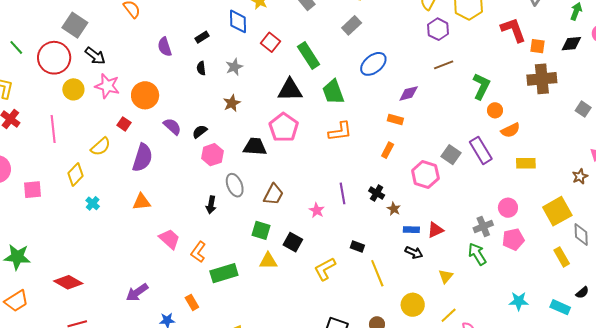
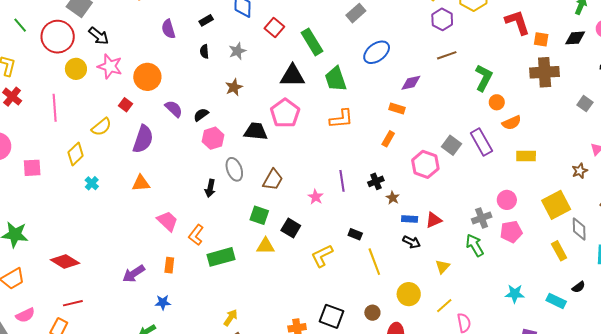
black cross: (377, 193) -> (376, 181), turned 35
orange rectangle: (192, 302) -> (169, 265), moved, turned 35

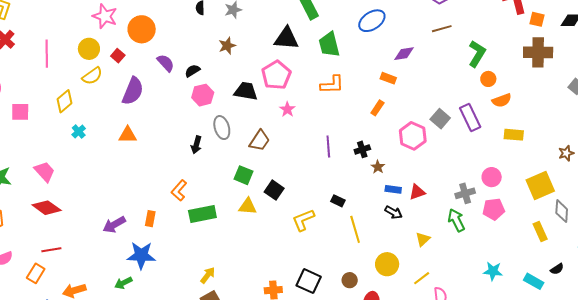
yellow circle: (76, 69) -> (89, 49), moved
pink star: (316, 197) -> (287, 109), moved
pink trapezoid: (167, 221) -> (45, 172), moved
blue star: (163, 302) -> (141, 255), size x1.8

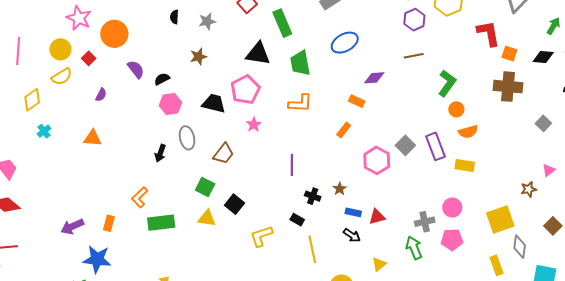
purple semicircle: (133, 91) -> (101, 95), size x0.5
yellow rectangle: (514, 135) -> (465, 166), moved
black cross: (362, 149) -> (313, 196), moved, turned 35

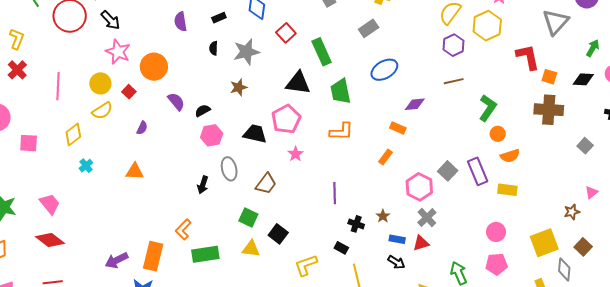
gray star: (207, 21) -> (246, 52), size x1.5
gray cross: (425, 222) -> (427, 218), moved, turned -30
orange rectangle: (109, 223) -> (153, 256), size x1.8
brown square: (553, 226) -> (583, 247), moved

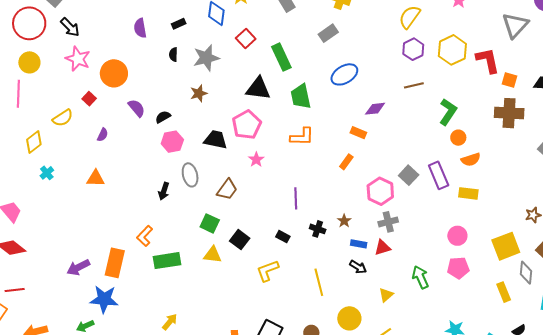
yellow hexagon: (487, 26) -> (452, 50), moved
yellow circle: (100, 83) -> (29, 62), moved
gray cross: (427, 218) -> (388, 222), turned 30
black rectangle: (341, 248) -> (283, 237), moved

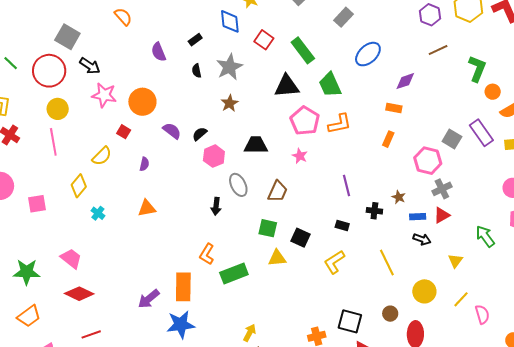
pink pentagon: (247, 125) -> (305, 121), moved

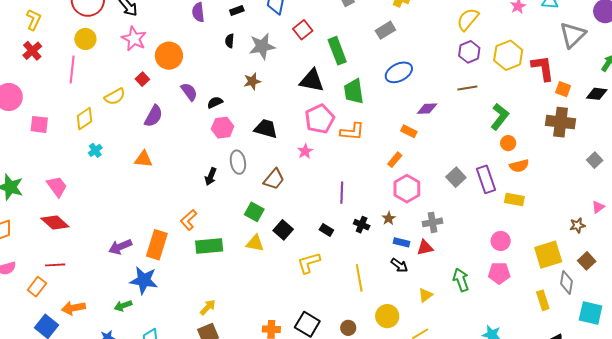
pink hexagon: (428, 161) -> (407, 189), moved
purple semicircle: (144, 164) -> (153, 116), size x1.6

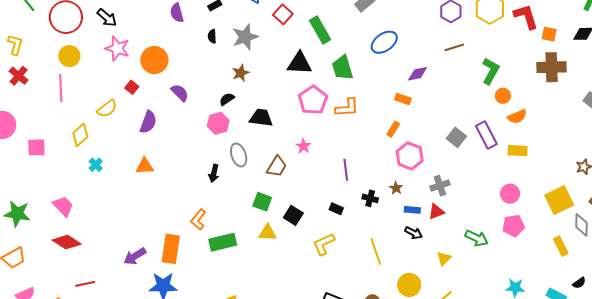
black semicircle: (215, 102) -> (227, 99), moved
pink star: (305, 151) -> (303, 146), moved
red line: (55, 265) -> (85, 284), moved
green arrow: (461, 280) -> (477, 238), turned 145

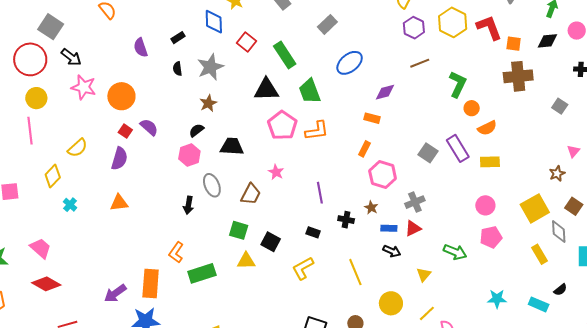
red square: (132, 87) -> (125, 131), moved

